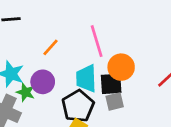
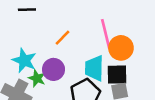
orange circle: (121, 67) -> (121, 48), moved

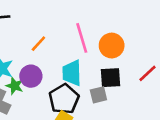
orange circle: (121, 48) -> (112, 46), moved
black square: (117, 75) -> (110, 78), moved

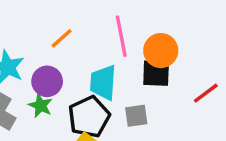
black square: (110, 78) -> (156, 73), moved
green star: (15, 86) -> (41, 106), moved

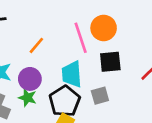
orange circle: (161, 51) -> (104, 28), moved

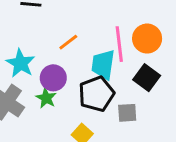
black square: (110, 62) -> (147, 78), turned 30
cyan trapezoid: (72, 74) -> (103, 65), moved
black pentagon: (65, 101) -> (96, 94), moved

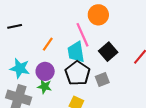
orange circle: (147, 39) -> (98, 15), moved
black square: (147, 78) -> (108, 52), turned 30

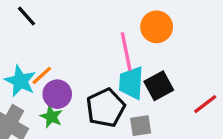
black line: (15, 26) -> (27, 16), turned 48
orange line: (48, 44) -> (42, 75), moved
cyan trapezoid: (76, 52) -> (131, 83), moved

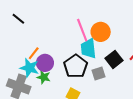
orange circle: (157, 27) -> (101, 32), moved
cyan star: (20, 81) -> (29, 68), moved
black square: (159, 86) -> (114, 59), moved

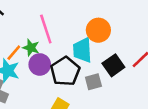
pink line: (82, 30) -> (46, 29), moved
purple circle: (45, 63) -> (40, 64), moved
green star: (44, 77) -> (31, 48), moved

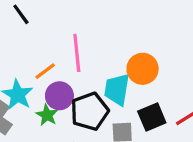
green star: (31, 48) -> (47, 115), moved
orange line: (14, 53) -> (45, 71), moved

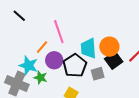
orange circle: (143, 69) -> (109, 47), moved
green star: (47, 115) -> (41, 78), moved

